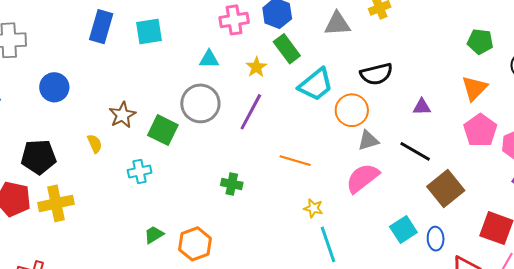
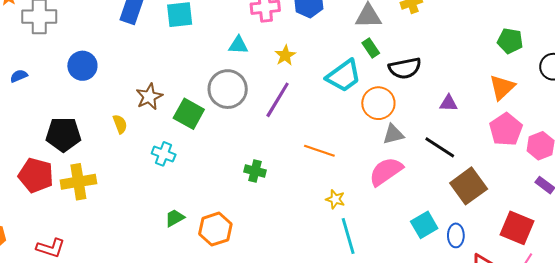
green rectangle: (287, 49) -> (371, 48), moved, size x0.7
cyan cross: (140, 171) -> (164, 154), turned 30

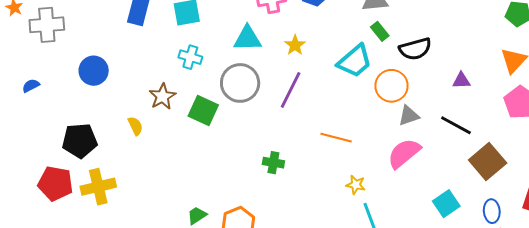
cyan triangle: (238, 45) -> (247, 38), size x1.4
cyan cross: (164, 154) -> (190, 57), moved
blue ellipse: (456, 235) -> (492, 211), moved

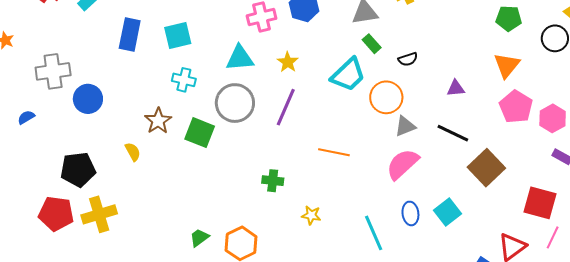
gray cross: (47, 25) -> (53, 71), moved
black semicircle: (415, 49) -> (408, 59), size x0.6
yellow star: (356, 185) -> (311, 215), moved
blue ellipse: (492, 211) -> (410, 213), moved

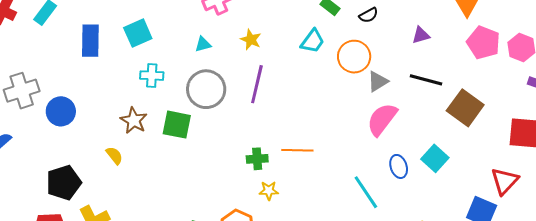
cyan triangle: (240, 58) -> (203, 44), size x0.6
cyan trapezoid: (348, 75) -> (313, 41), size x0.7
orange line: (334, 152) -> (297, 150), moved
yellow star: (311, 215) -> (269, 191), moved

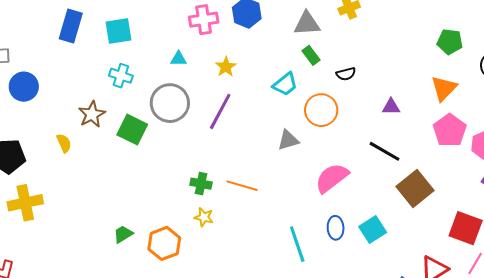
gray triangle: (378, 82) -> (288, 140), moved

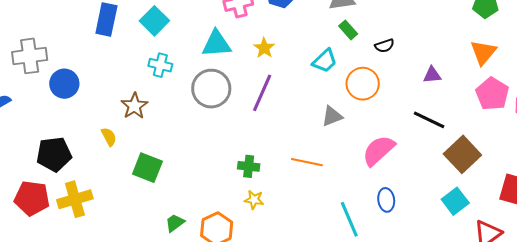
cyan square: (118, 31) -> (154, 21), turned -32
cyan triangle: (178, 59) -> (216, 44), size x1.8
green square: (132, 130) -> (147, 168), moved
orange line: (242, 186) -> (307, 162), moved
cyan square: (373, 229) -> (455, 201), moved

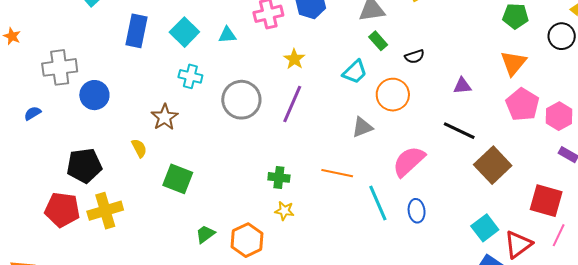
cyan triangle: (216, 44) -> (227, 35), moved, size x0.6
cyan square: (455, 201) -> (485, 228), moved
cyan line: (349, 219) -> (378, 203), moved

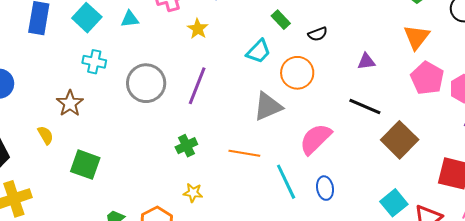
yellow star: (294, 59) -> (198, 29), moved
gray triangle: (362, 127) -> (268, 106), size x1.4
green cross: (279, 177) -> (186, 146), moved, turned -30

